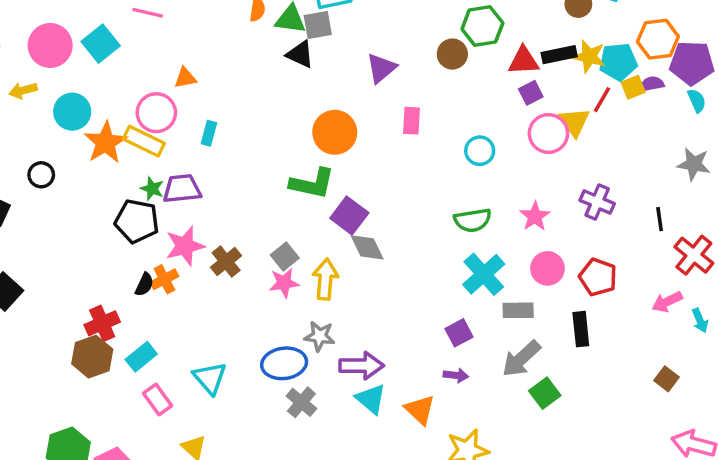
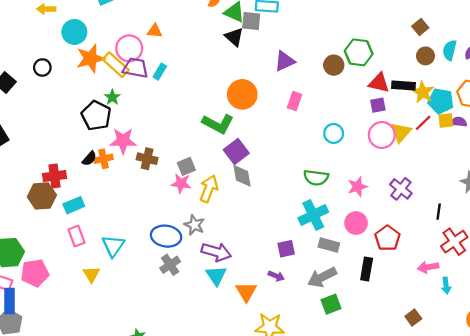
purple trapezoid: (182, 189) -> (135, 68), moved
brown cross: (226, 261) -> (147, 159), turned 36
cyan triangle: (210, 378) -> (113, 246), moved

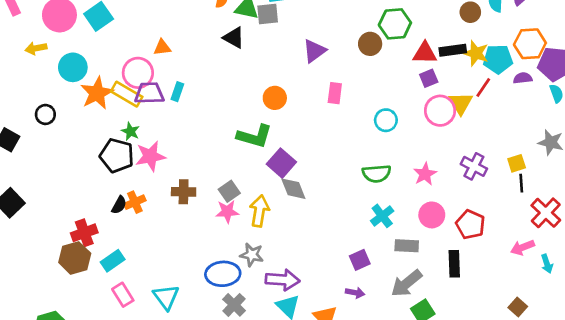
black triangle: (234, 37) -> (234, 38), moved
orange circle: (242, 94) -> (275, 98), size x0.7
yellow square: (446, 121) -> (517, 163), moved
pink star: (123, 141) -> (150, 156), moved
cyan cross: (313, 215) -> (382, 216), size x0.7

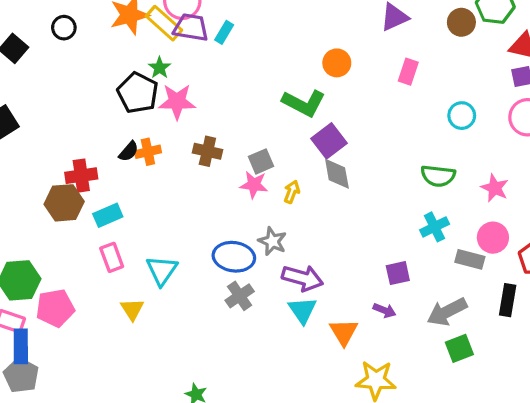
pink star: (425, 174) -> (495, 188), turned -30
yellow arrow: (259, 211) -> (292, 192), size x0.6
gray rectangle: (407, 246) -> (470, 259), moved

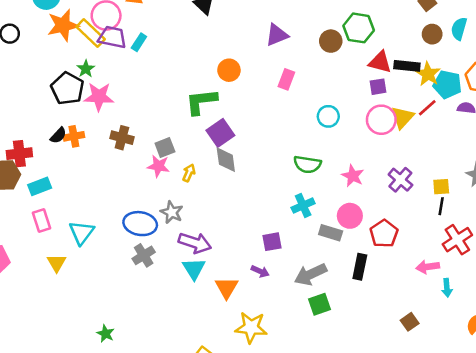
green L-shape: (304, 103) -> (201, 102), turned 144

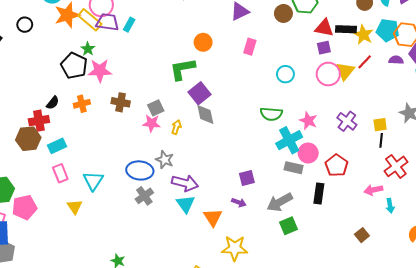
cyan pentagon: (447, 84) -> (388, 30), moved
black semicircle: (58, 135) -> (53, 103), moved
cyan cross: (303, 205) -> (289, 140), moved, size x1.4

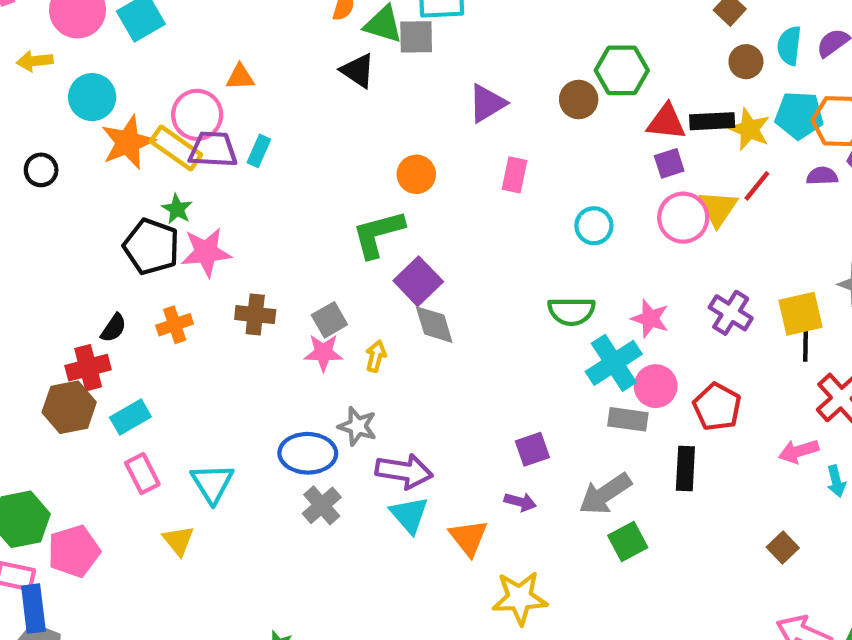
yellow square: (380, 125) -> (801, 314), size x1.5

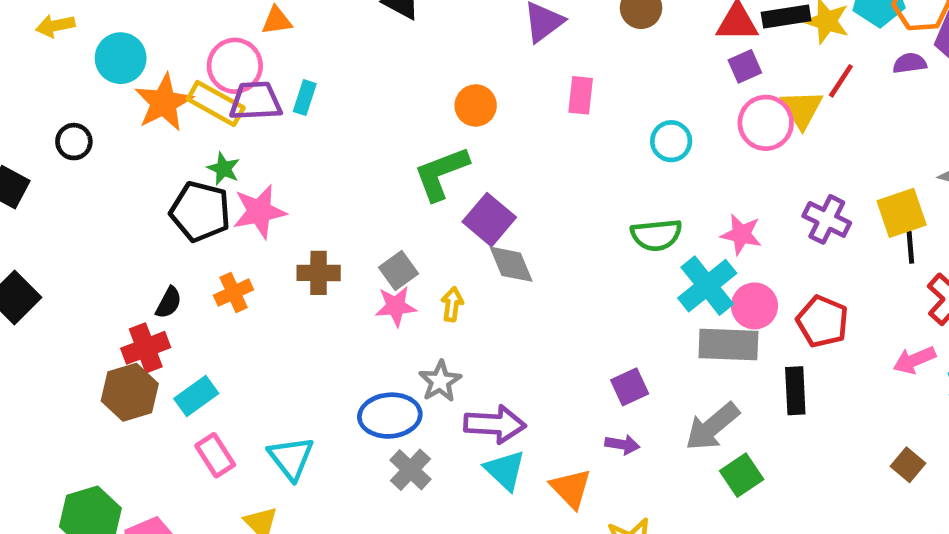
gray rectangle: (628, 419) -> (728, 344), size x1.4
gray star: (357, 426) -> (440, 381), turned 30

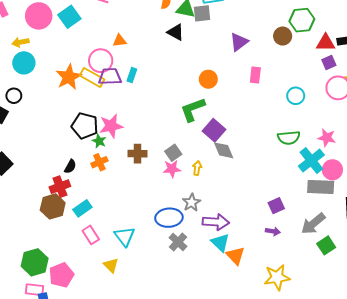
cyan circle: (121, 58) -> (24, 63), moved
black circle: (74, 142) -> (14, 96), moved
green star: (223, 169) -> (99, 141), moved
orange triangle: (571, 488) -> (235, 256), moved

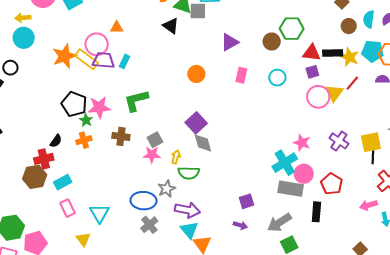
cyan circle: (296, 96) -> (277, 78), moved
green L-shape: (193, 109) -> (136, 101), moved
green semicircle: (289, 138) -> (189, 173), moved

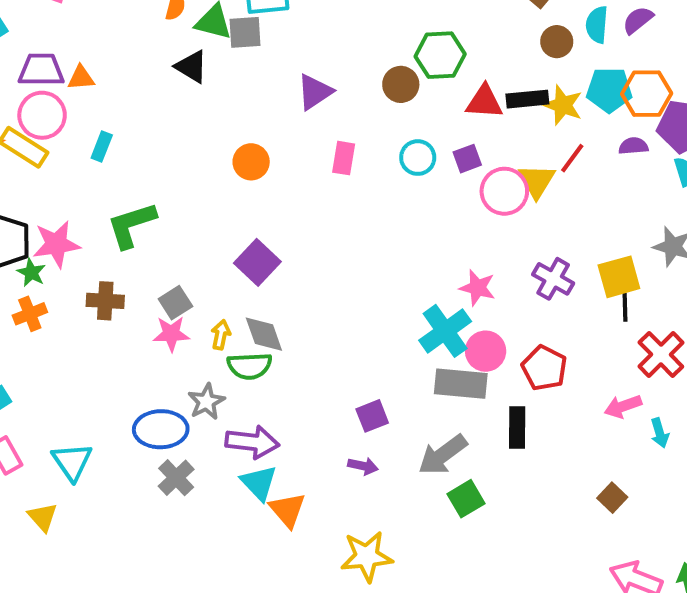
purple trapezoid: (103, 60) -> (41, 70), moved
purple square: (312, 72) -> (467, 159), moved
gray diamond: (203, 143) -> (264, 334), moved

